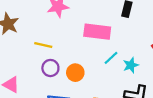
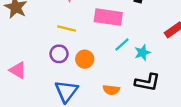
yellow line: (43, 45) -> (67, 29), moved

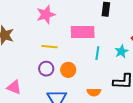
cyan line: (122, 45) -> (97, 53), turned -32
cyan star: (142, 53) -> (121, 51), moved

